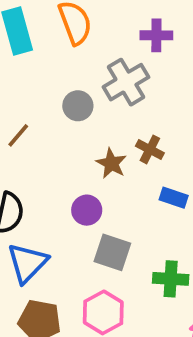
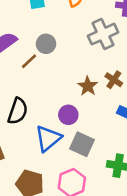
gray circle: (78, 106) -> (46, 44), moved
blue triangle: (27, 263) -> (48, 138), moved

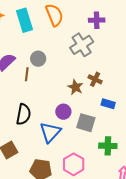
brown line: (29, 61) -> (27, 74), turned -32
gray square: (82, 144) -> (86, 123), moved

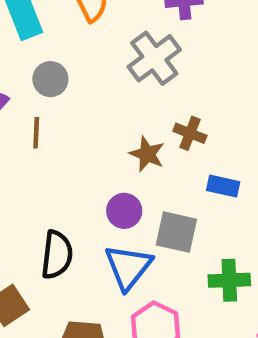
gray circle: (38, 59) -> (50, 79), moved
black semicircle: (23, 114) -> (57, 255), moved
blue triangle: (50, 132) -> (128, 267), moved

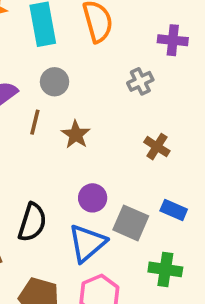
gray cross: (154, 58) -> (140, 81), size x0.6
brown star: (147, 154) -> (76, 135), moved
blue rectangle: (223, 186) -> (174, 210), moved

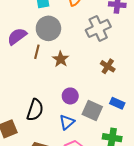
gray cross: (140, 81) -> (98, 28), size x1.6
gray circle: (55, 82) -> (48, 28), size x1.5
blue triangle: (87, 243) -> (67, 122), size x0.7

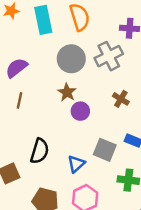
gray circle: (48, 28) -> (71, 59), moved
brown line: (37, 52) -> (19, 100), moved
purple circle: (70, 96) -> (80, 111), moved

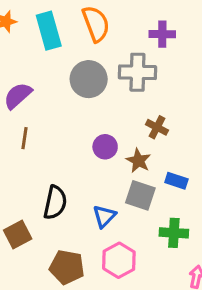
gray cross: (109, 56) -> (137, 72), turned 32
brown star: (67, 92) -> (138, 161), moved

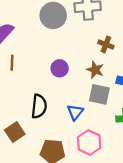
purple circle: (105, 147) -> (60, 68), moved

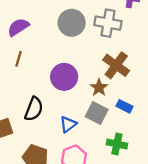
brown cross: (106, 44) -> (116, 65), size x1.6
purple circle: (60, 68) -> (64, 77), size x1.5

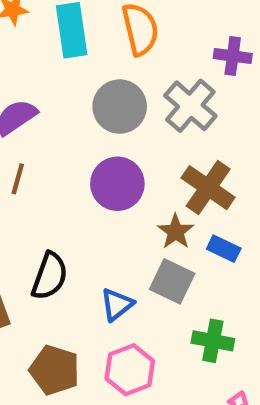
gray cross: (108, 23) -> (190, 106), turned 32
purple circle: (64, 77) -> (117, 184), moved
blue rectangle: (125, 106) -> (224, 249), moved

